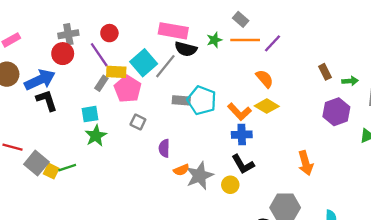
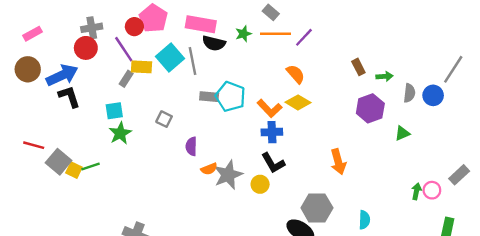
gray line: (165, 66) -> (192, 61), turned -50
pink pentagon: (128, 89) -> (153, 18), moved

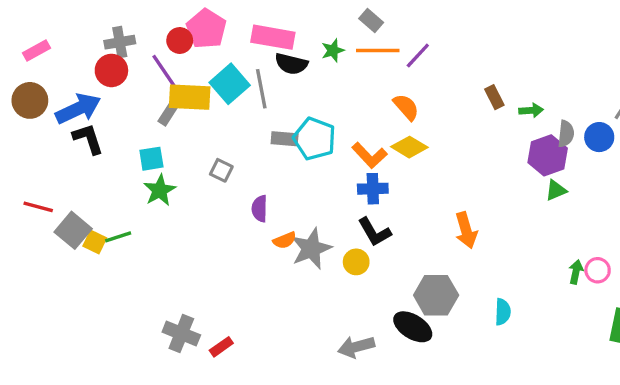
yellow rectangle: (142, 67) -> (190, 97), size x1.4
purple hexagon: (370, 108) -> (548, 155), moved

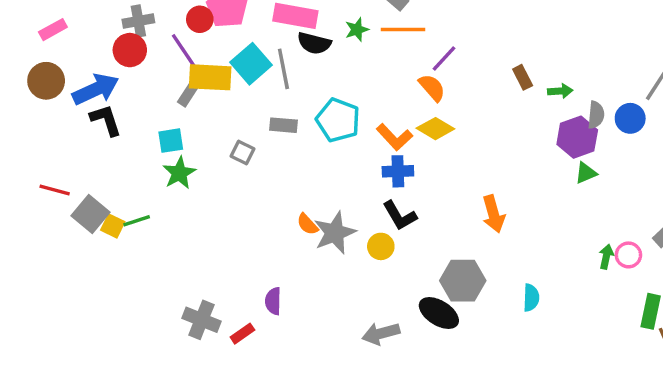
purple line: (418, 55) -> (444, 59), moved
gray rectangle: (285, 139) -> (283, 125), moved
purple semicircle: (260, 209) -> (273, 301), moved
orange semicircle: (285, 240) -> (307, 224), turned 70

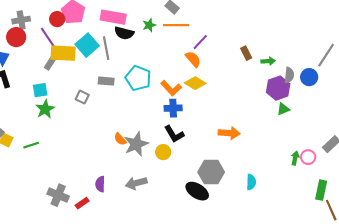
orange arrow: (494, 214) -> (229, 133), turned -70
green line: (137, 221) -> (31, 145), moved
gray arrow: (381, 334) -> (136, 183), moved

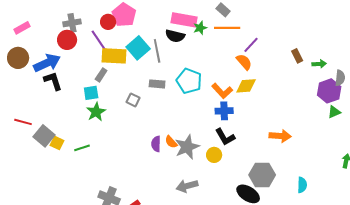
pink rectangle: (113, 17) -> (184, 20), moved
gray rectangle: (50, 63) -> (101, 75), moved
yellow diamond: (195, 83) -> (246, 86), turned -35
purple semicircle: (100, 184) -> (156, 144), moved

